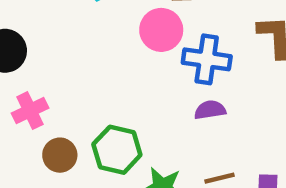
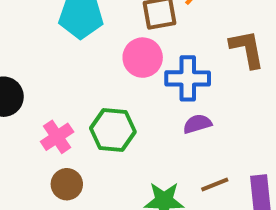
pink cross: (30, 111) -> (57, 137), moved
green hexagon: (117, 150) -> (113, 130), moved

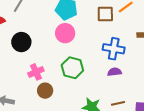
pink circle: (143, 58) -> (65, 33), moved
pink cross: (57, 137) -> (36, 72), moved

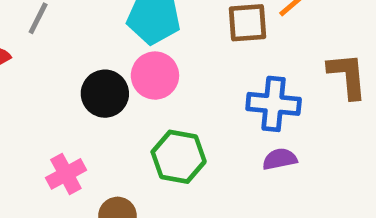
black circle: (21, 42) -> (105, 94), moved
pink cross: (36, 72) -> (66, 174), moved

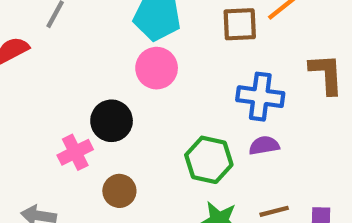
black circle: (105, 94) -> (112, 121), moved
green hexagon: (179, 157) -> (209, 160), moved

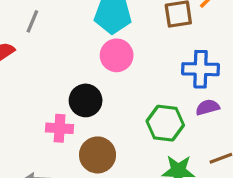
pink cross: (75, 152) -> (60, 128), turned 36
brown circle: (119, 191) -> (98, 155), size x1.4

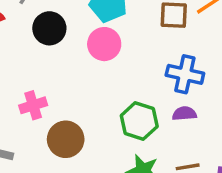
black circle: (86, 100) -> (49, 28), moved
pink cross: (60, 128) -> (33, 105), turned -32

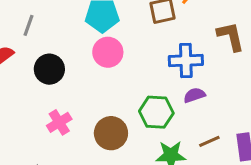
black circle: (49, 28) -> (49, 69), moved
brown circle: (66, 139) -> (111, 133), moved

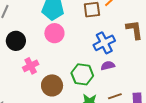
blue cross: (186, 60) -> (104, 43), turned -30
pink cross: (59, 122) -> (31, 66), moved

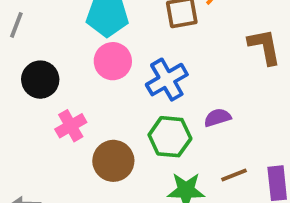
blue cross: (104, 43) -> (167, 80), moved

